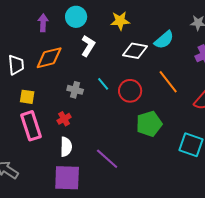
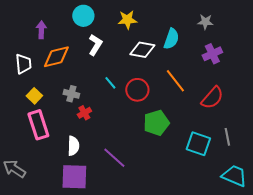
purple arrow: (43, 23) -> (41, 30), moved
cyan semicircle: (164, 40) -> (171, 39), turned -30
gray cross: (75, 90) -> (71, 94), moved
yellow square: (27, 97) -> (34, 96), turned 35
red cross: (64, 119) -> (84, 113), moved

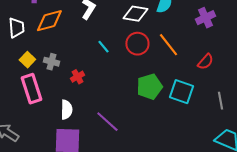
red circle: (137, 90) -> (137, 44), moved
gray cross: (71, 94) -> (51, 62), moved
red semicircle: (212, 98) -> (205, 62), size x0.7
cyan square: (198, 144) -> (181, 92), moved

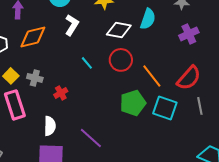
orange line: (168, 45) -> (152, 76), moved
red semicircle: (205, 62) -> (189, 78), size x1.5
gray line: (220, 101) -> (200, 106), moved

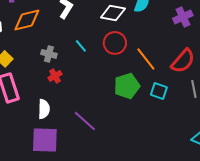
gray cross: (35, 78) -> (49, 54), moved
cyan square: (165, 108) -> (159, 91), size x0.7

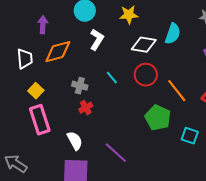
green pentagon: (127, 86) -> (158, 118), turned -30
cyan square: (159, 91) -> (190, 136), moved
white semicircle: (44, 109) -> (75, 141), turned -30

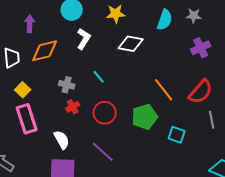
cyan semicircle: (173, 34) -> (165, 20), moved
red circle: (146, 75) -> (105, 113), moved
green pentagon: (158, 118) -> (145, 117), turned 30

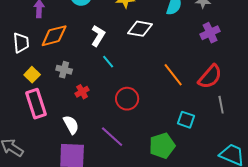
white L-shape: (84, 39) -> (98, 36), moved
gray cross: (67, 85) -> (64, 70), moved
red circle: (105, 113) -> (127, 99), moved
green pentagon: (145, 117) -> (162, 146), moved

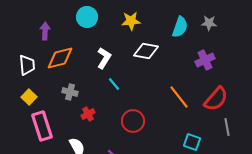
purple cross: (210, 33) -> (205, 60), moved
yellow square: (32, 75) -> (29, 97), moved

